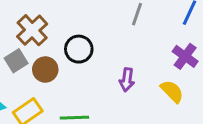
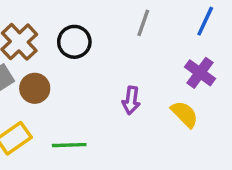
black circle: (79, 49) -> (74, 42), moved

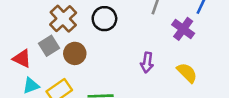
purple cross: (200, 73) -> (183, 29), moved

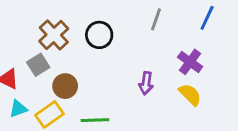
purple cross: (183, 29) -> (190, 62), moved
brown circle: (75, 53) -> (65, 86), moved

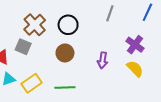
gray square: (38, 65) -> (23, 47), turned -35
brown circle: (65, 86) -> (65, 53), moved

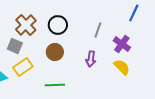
gray line: (110, 13) -> (98, 30), moved
yellow rectangle: (32, 83) -> (23, 67), moved

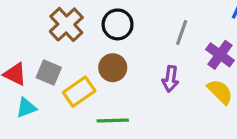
gray square: (15, 46) -> (49, 72), moved
yellow rectangle: (23, 67) -> (79, 92), moved

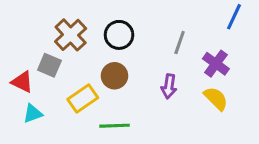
gray square: (49, 72) -> (49, 65), moved

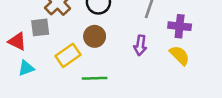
purple cross: (216, 64) -> (180, 26), turned -30
gray square: (49, 65) -> (40, 27), turned -30

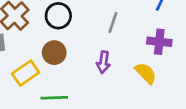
purple cross: (180, 26) -> (159, 42), moved

